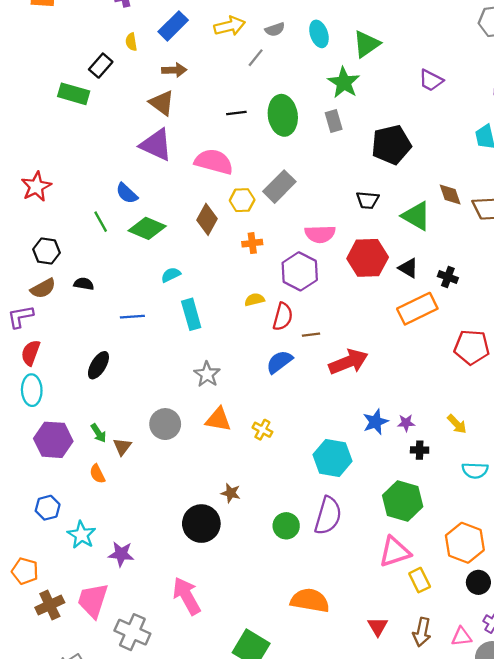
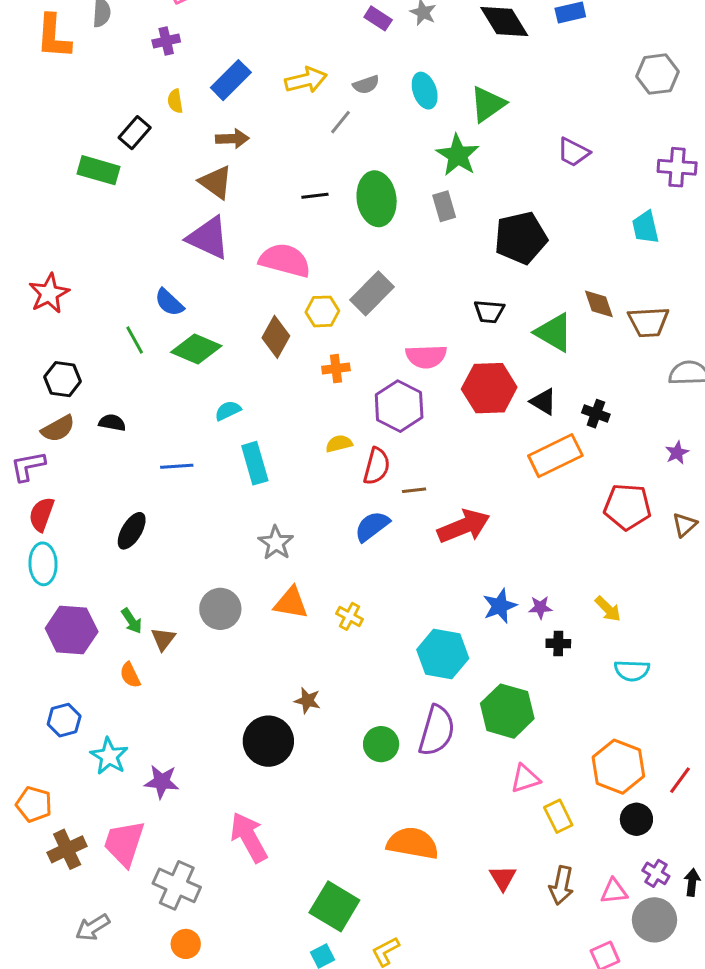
green hexagon: (403, 501) -> (507, 711), moved
pink triangle: (395, 552) -> (525, 779), size x0.7

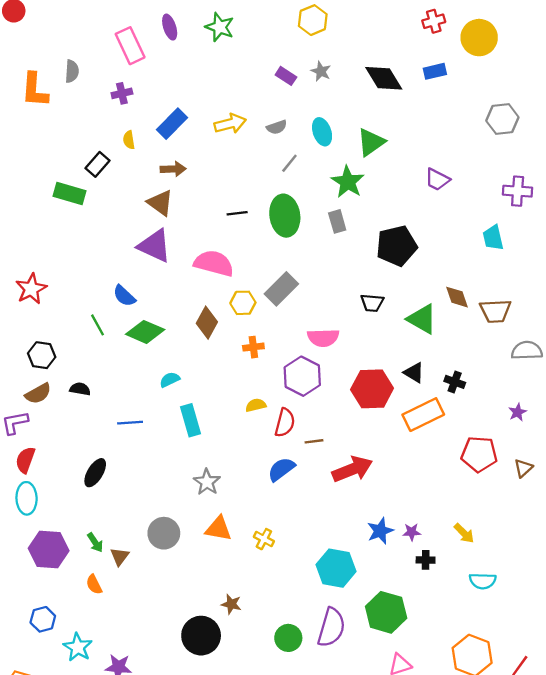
gray line: (340, 122) -> (289, 163), moved
red hexagon: (489, 388) -> (372, 389), moved

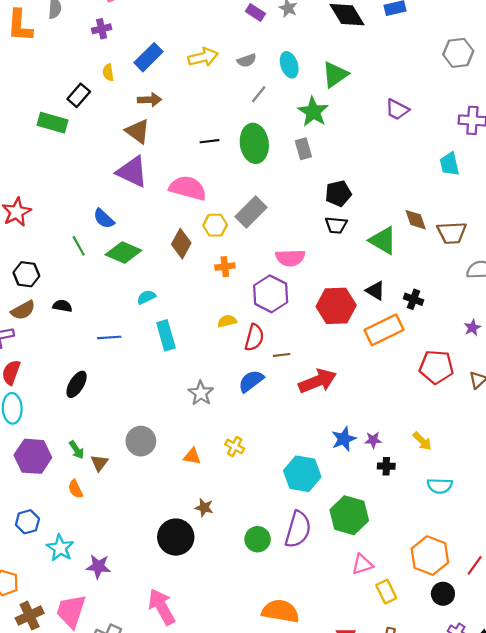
black pentagon: (397, 246) -> (338, 194), moved, size x0.7
gray star: (207, 482) -> (201, 393), moved
orange triangle: (219, 529) -> (192, 456), moved, size x0.7

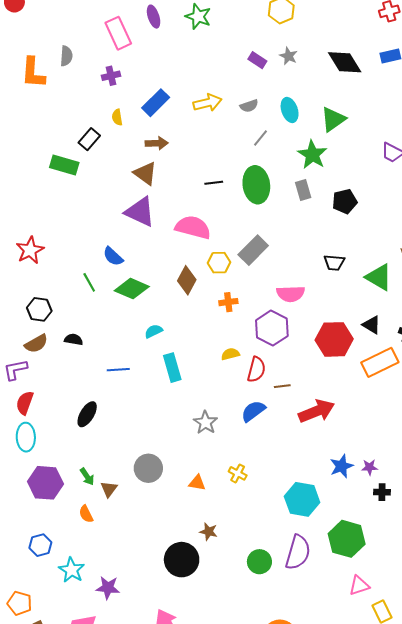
black pentagon: (338, 194) -> (345, 201), moved

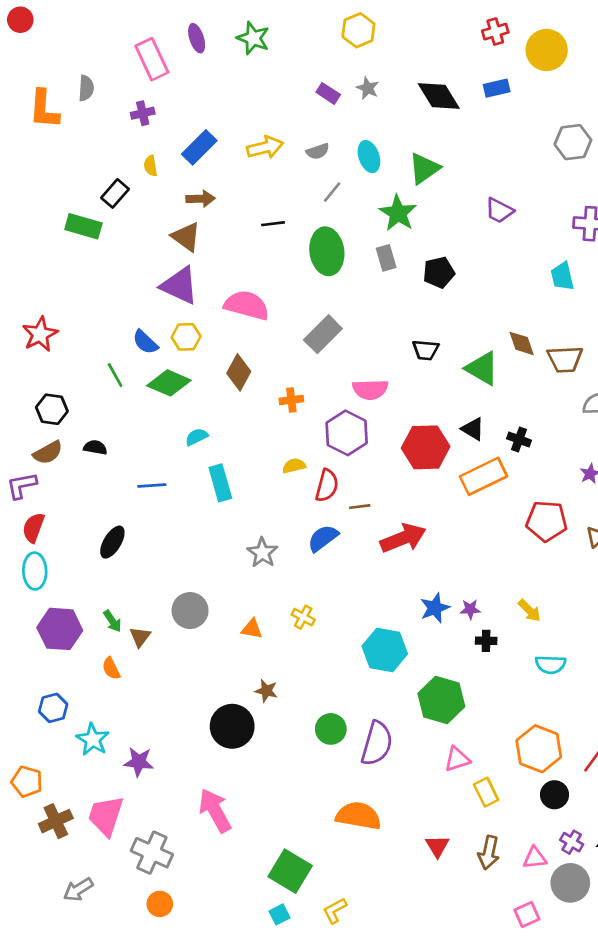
black line: (214, 183) -> (273, 224), moved
yellow hexagon: (219, 263) -> (186, 337), moved
purple semicircle: (298, 552) -> (377, 743), moved

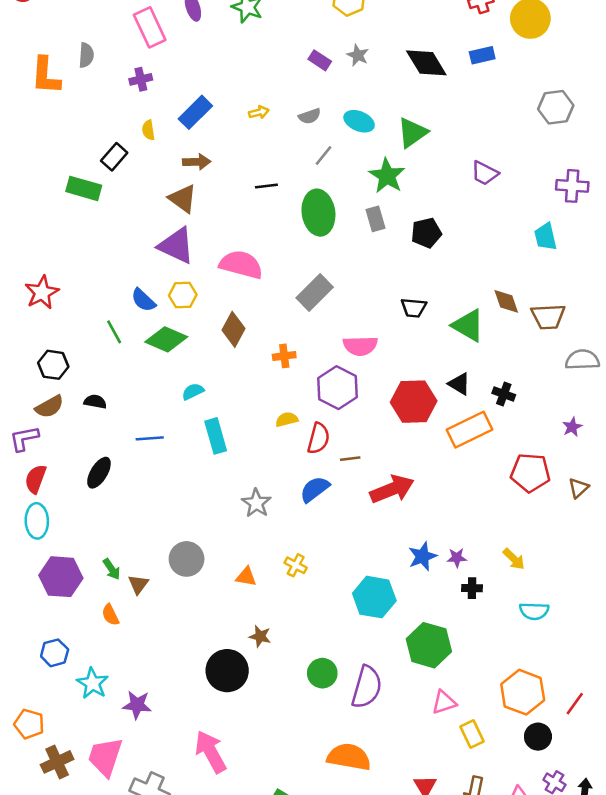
yellow arrow: (265, 147) -> (259, 112), size x0.6
cyan ellipse: (369, 157) -> (359, 121), turned -48
black ellipse: (112, 542) -> (99, 473), moved

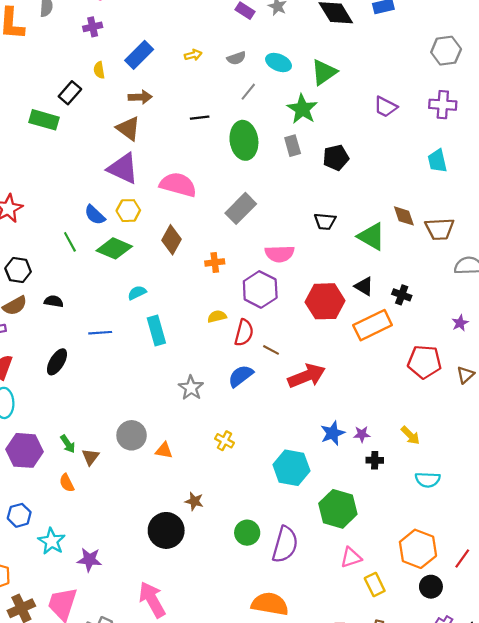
purple cross: (572, 186) -> (443, 105), moved
brown line: (350, 459) -> (271, 350), turned 35
orange triangle: (246, 577) -> (164, 450), moved

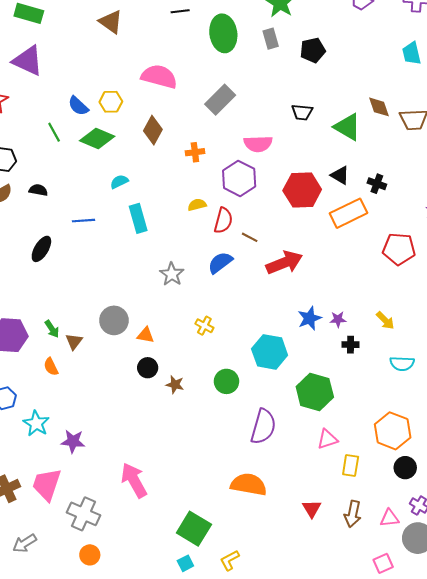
purple triangle: (123, 168) -> (28, 61), moved
black circle: (166, 530) -> (148, 368), moved, size x0.6
green circle: (247, 533) -> (226, 381), moved
yellow rectangle: (375, 584) -> (351, 466), turned 35

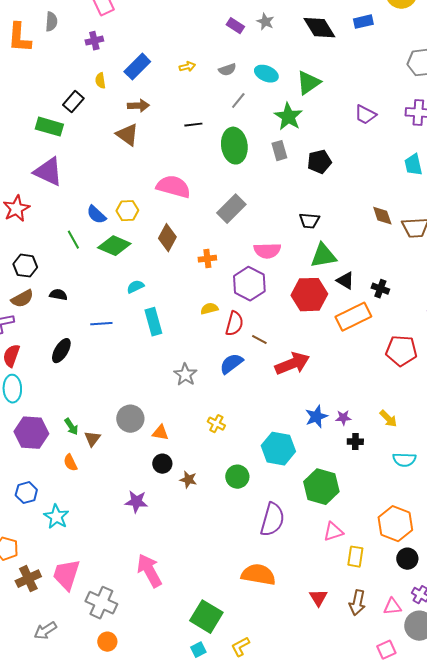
green triangle: (347, 127) -> (323, 256), moved, turned -40
purple star: (73, 441) -> (136, 502), moved

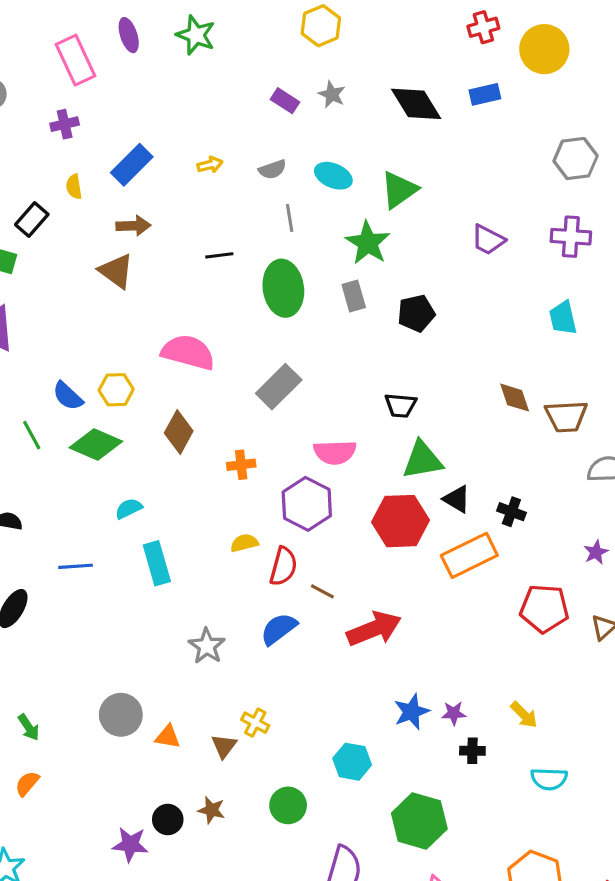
gray line: (238, 101) -> (290, 218), turned -48
brown triangle: (92, 439) -> (224, 746), moved
cyan hexagon: (278, 449) -> (352, 762), size x0.7
orange semicircle: (70, 463) -> (27, 784), turned 66
black circle: (162, 464) -> (168, 819), moved

